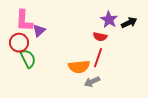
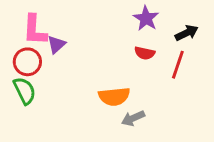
purple star: (109, 20) -> (146, 18), moved
red line: (98, 58) -> (178, 65), moved
green semicircle: (28, 59) -> (25, 91), moved

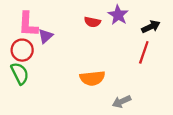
red semicircle: (145, 53) -> (92, 22), moved
gray arrow: (133, 118) -> (122, 102), moved

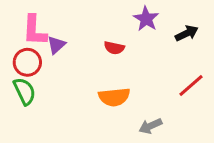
red semicircle: (92, 22) -> (114, 48), moved
red line: (144, 52) -> (191, 85), moved, turned 30

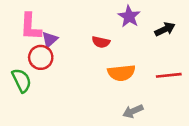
red circle: (27, 62) -> (41, 57), moved
red line: (191, 85) -> (169, 75), turned 35
orange semicircle: (114, 97) -> (121, 73), moved

